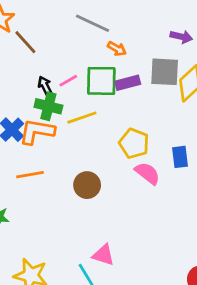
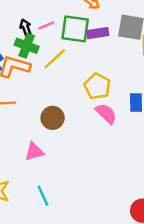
yellow line: (82, 118) -> (55, 59), turned -30
pink triangle: (103, 255) -> (34, 152), moved, turned -40

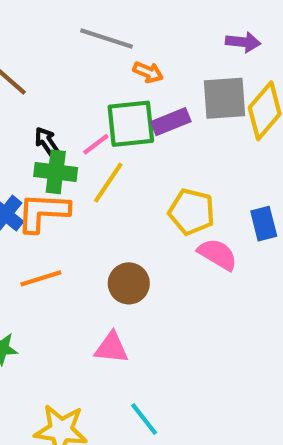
pink line: (46, 25) -> (96, 144), moved
pink triangle: (34, 152) -> (111, 348), turned 35

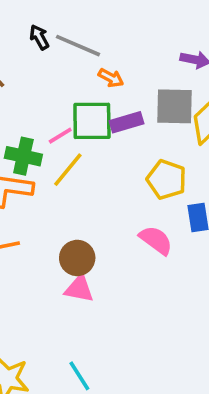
black arrow: (47, 142) -> (39, 37), moved
yellow pentagon: (192, 212) -> (167, 180), moved
pink triangle: (111, 348) -> (79, 289), moved

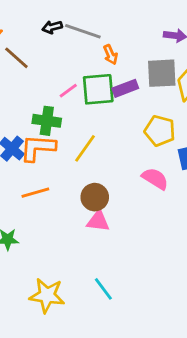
black arrow: (39, 37) -> (52, 27), turned -72
orange arrow: (111, 78) -> (110, 55), turned 42
pink line: (60, 136) -> (68, 91), moved
yellow line: (68, 170) -> (85, 148), moved

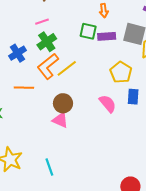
green square: (98, 89) -> (88, 31), size x0.7
pink line: (68, 91) -> (42, 22), moved
green cross: (47, 121) -> (47, 42), turned 30
orange L-shape: (38, 148) -> (48, 66), moved, turned -60

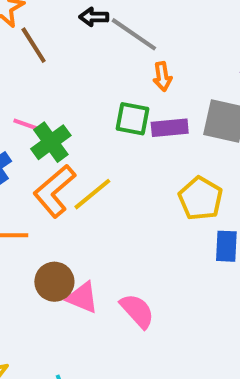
pink line: (42, 22) -> (27, 125), moved, turned 40
brown circle: (63, 103) -> (54, 282), moved
pink semicircle: (108, 104) -> (137, 311), moved

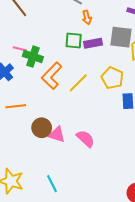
green cross: (51, 142) -> (33, 57), turned -30
orange L-shape: (54, 191) -> (52, 76), moved
yellow line: (92, 194) -> (78, 83), moved

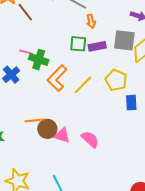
orange line: (16, 106) -> (35, 120), moved

